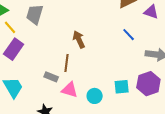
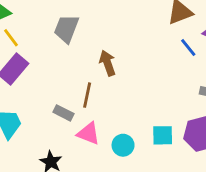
gray trapezoid: (35, 14) -> (66, 29), moved
blue line: (129, 35) -> (188, 47), moved

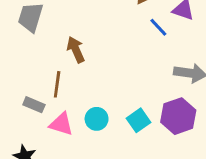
cyan square: (163, 135) -> (138, 120), turned -30
cyan circle: (123, 145) -> (97, 119), moved

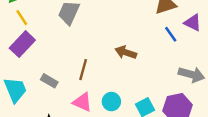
brown arrow: (76, 50) -> (126, 52), moved, turned -55
gray rectangle: (34, 105) -> (49, 81), moved

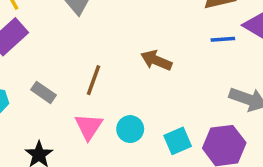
blue line: (171, 34) -> (223, 39), turned -63
pink triangle: (82, 102) -> (89, 127), turned 35

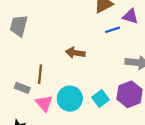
gray rectangle: (43, 92) -> (22, 88), moved
cyan circle: (130, 129) -> (70, 99), size x1.5

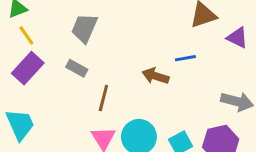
blue line: (113, 30) -> (185, 58), moved
gray rectangle: (22, 88) -> (77, 68), moved

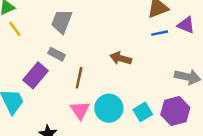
blue line: (185, 58) -> (160, 33), moved
purple rectangle: (28, 68) -> (36, 75), moved

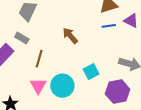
brown arrow: (121, 58) -> (70, 36), moved, turned 30
cyan square: (143, 112) -> (91, 72), moved

